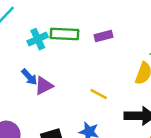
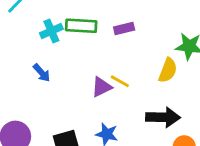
purple triangle: (44, 86) -> (101, 87), moved
yellow line: (99, 94) -> (120, 81), moved

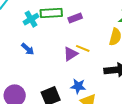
purple rectangle: (124, 28) -> (75, 18), moved

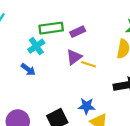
cyan cross: (31, 19) -> (36, 46), moved
purple triangle: (71, 54) -> (74, 57), moved

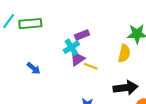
green rectangle: (51, 28) -> (30, 24), moved
cyan cross: (36, 46) -> (71, 47), moved

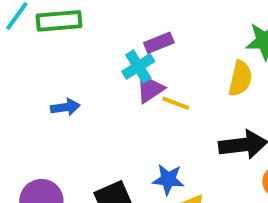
blue arrow: (34, 68) -> (65, 107), turned -48

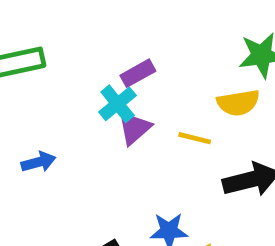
yellow semicircle: (240, 78) -> (238, 103), turned 75
yellow line: (176, 103) -> (195, 138), moved

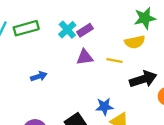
cyan cross: (118, 104) -> (67, 30), moved
purple triangle: (134, 128) -> (85, 57), turned 36

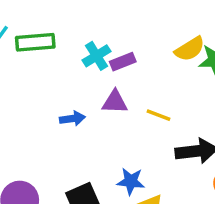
yellow semicircle: (135, 42) -> (190, 49), moved, turned -30
blue arrow: (39, 76) -> (72, 119), moved

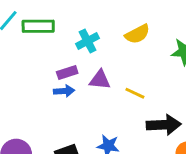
yellow semicircle: (190, 49) -> (137, 34), moved
purple rectangle: (123, 62) -> (67, 72), moved

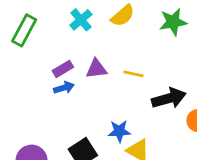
green rectangle: (38, 26) -> (24, 30), turned -48
cyan cross: (88, 41) -> (81, 20), moved

